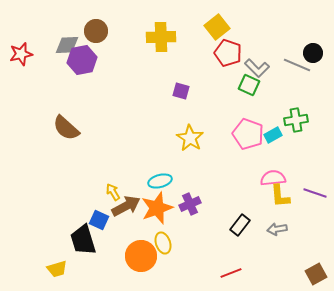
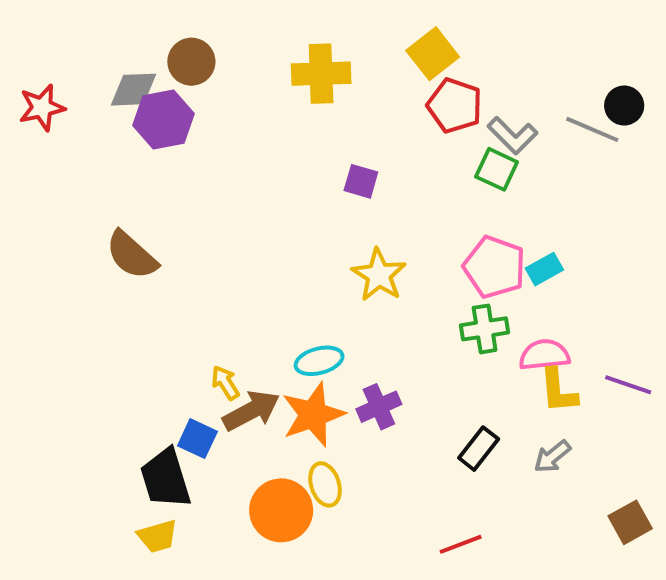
green cross: (296, 120) -> (485, 329), moved
gray arrow: (277, 229) -> (552, 457), turned -30
yellow trapezoid: (57, 269) -> (158, 536), moved
brown square: (316, 274) -> (630, 522), moved

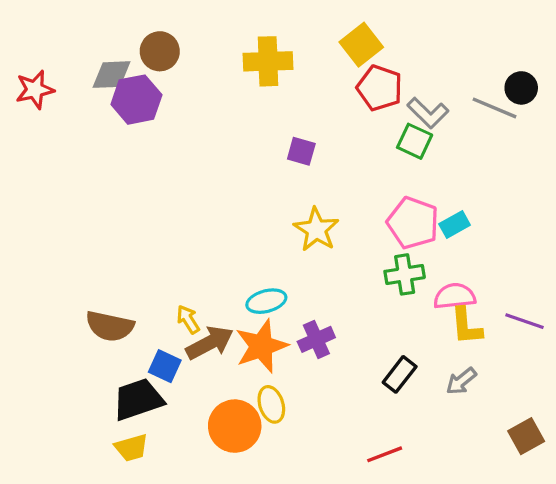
brown semicircle: (132, 255) -> (110, 326), moved, turned -30
black trapezoid: (165, 478) -> (138, 399), turned 88

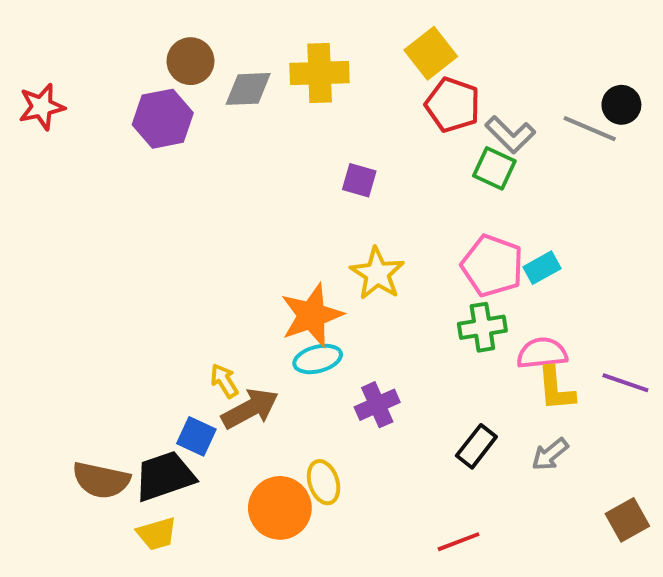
gray diamond: (111, 75) -> (248, 89), moved
brown semicircle: (110, 326) -> (101, 480), moved
orange star: (261, 346) -> (312, 315), moved

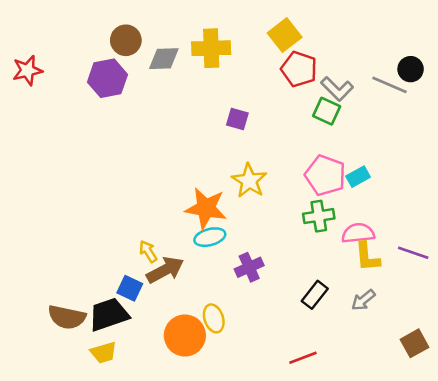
orange star: (312, 315) -> (206, 208), turned 30

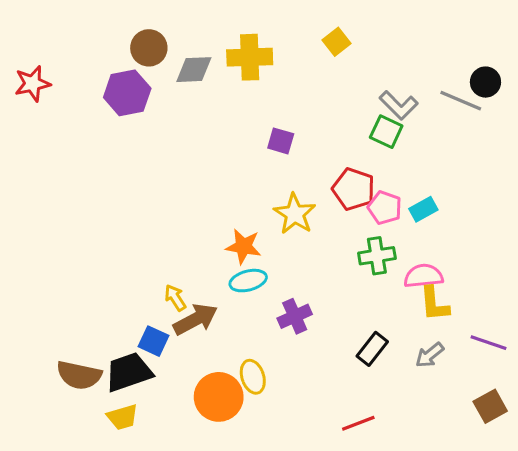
yellow square: (285, 35) -> (337, 42), size x0.7
red pentagon: (299, 69) -> (354, 189), moved
pink pentagon: (325, 175) -> (385, 208), size x0.7
orange star: (206, 208) -> (243, 246), size x0.7
purple line: (413, 253) -> (489, 343), moved

